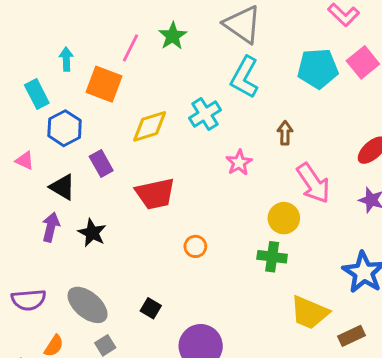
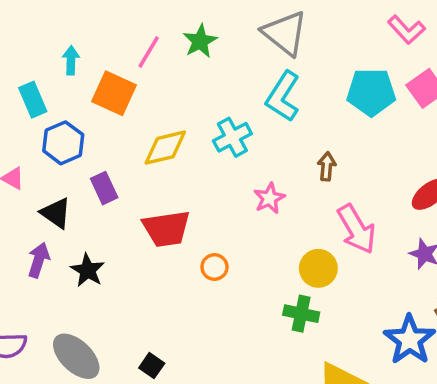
orange circle: (195, 246) -> (214, 267), moved

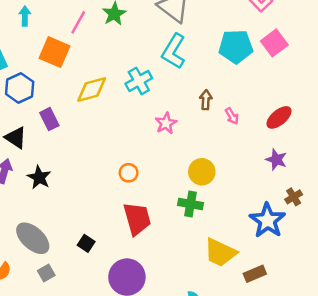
cyan arrow: (71, 60) -> (25, 16), moved
red trapezoid: (166, 229) -> (137, 219), moved, turned -96
pink arrow: (356, 229) -> (232, 116), moved, size x0.5

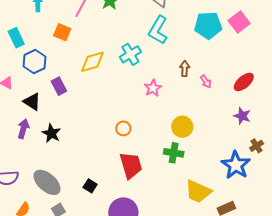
orange square: (55, 52) -> (62, 32), size x0.7

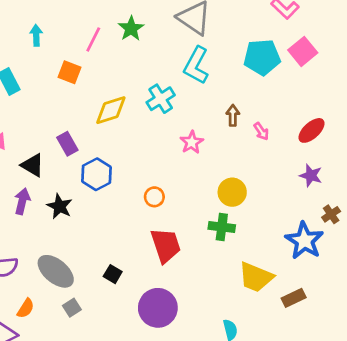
blue hexagon: (35, 62) -> (96, 174), moved

